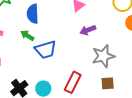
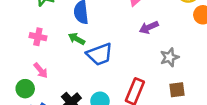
gray star: (103, 56) -> (169, 57), size x0.7

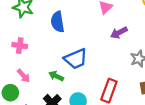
green arrow: (77, 39) -> (56, 76), moved

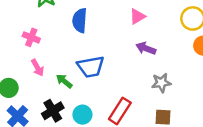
purple arrow: (119, 33) -> (146, 48), turned 35
pink arrow: (24, 76) -> (37, 68), moved

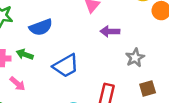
blue semicircle: (80, 20) -> (41, 27), turned -95
green arrow: (64, 81) -> (25, 54), moved

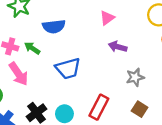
pink arrow: (18, 84) -> (19, 74), size x1.5
brown square: (148, 88) -> (140, 109), turned 35

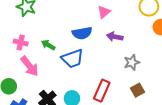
blue semicircle: (54, 26) -> (82, 33), moved
green arrow: (32, 48) -> (48, 45), moved
brown square: (140, 109) -> (137, 90), turned 32

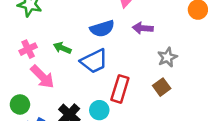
pink cross: (21, 43) -> (28, 49), turned -32
brown square: (137, 90) -> (162, 87), moved
red rectangle: (102, 91) -> (120, 89), moved

